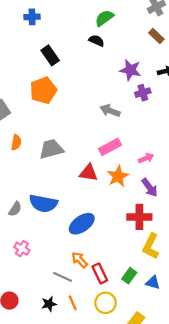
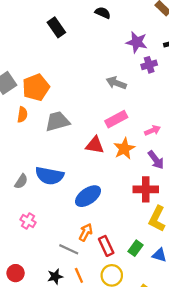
orange pentagon: (43, 90) -> (36, 87), moved
orange arrow: (79, 260) -> (86, 232), turned 72

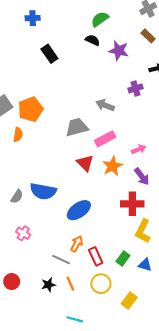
purple star: (137, 42) -> (119, 51), moved
gray trapezoid: (57, 121) -> (77, 127), moved
red triangle: (95, 145) -> (85, 163), turned 36

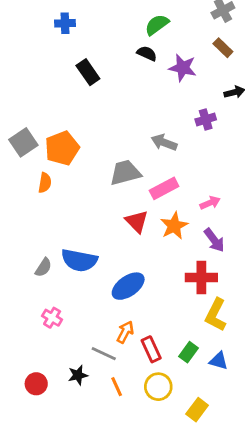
black star: (48, 285) -> (78, 375), moved

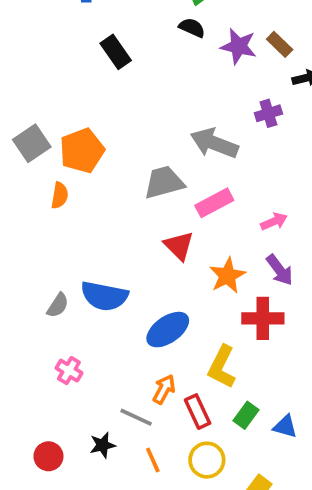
brown rectangle: (223, 48) -> (280, 44), moved
gray arrow: (164, 142) -> (214, 143), size x1.4
orange star: (174, 226) -> (227, 276), moved
yellow L-shape: (216, 315) -> (222, 367), moved

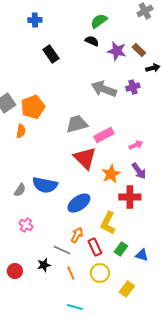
gray arrow: (214, 143) -> (104, 89), moved
red triangle: (179, 246) -> (85, 158), size x1.4

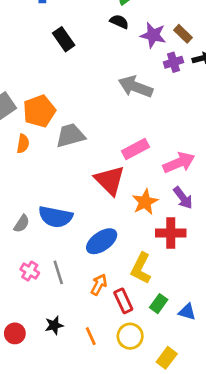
purple cross: (133, 87) -> (173, 62), moved
gray trapezoid: (77, 124) -> (70, 135), moved
pink arrow: (136, 145) -> (179, 163), size x1.6
gray line: (62, 250) -> (58, 272), moved, turned 48

